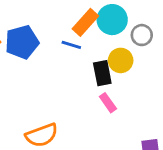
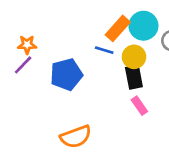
blue pentagon: (22, 42) -> (66, 74), moved
yellow circle: (121, 60) -> (134, 57), moved

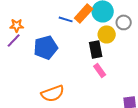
blue line: (104, 50) -> (66, 19), moved
yellow circle: (134, 57) -> (107, 34), moved

